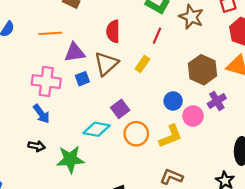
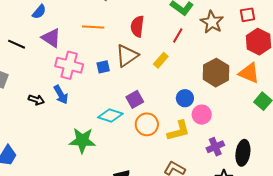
orange line: (50, 33) -> (93, 27), moved
purple triangle: (75, 52) -> (51, 38), moved, turned 35
purple cross: (217, 101) -> (215, 147), moved
black arrow: (37, 146) -> (36, 100), moved

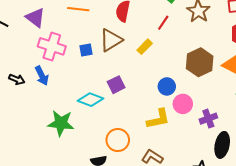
orange circle: (147, 124) -> (118, 140), moved
purple cross: (215, 147) -> (208, 119), moved

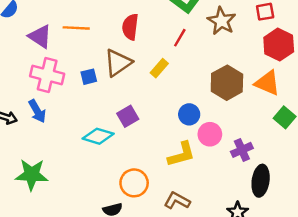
purple triangle: (35, 18) -> (40, 36), moved
green star: (61, 123) -> (32, 175), moved

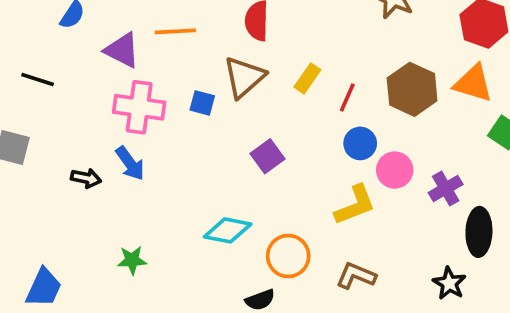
red line: (180, 38) -> (347, 97), moved
blue square: (89, 77) -> (202, 103), turned 35
cyan diamond: (98, 136) -> (228, 230), moved
green star: (32, 175) -> (132, 260), size x0.6

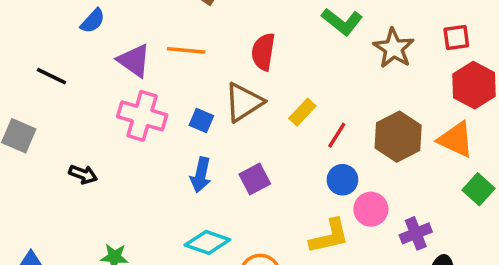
blue arrow: (130, 163) -> (201, 175), moved, turned 40

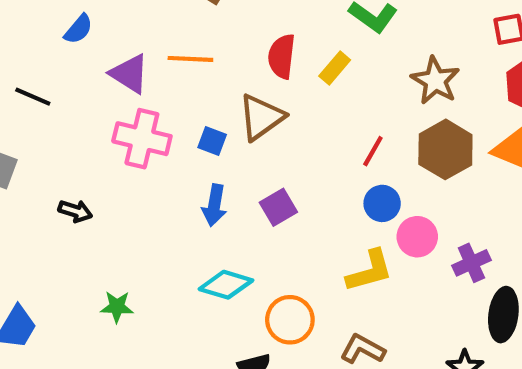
brown star: (394, 48) -> (435, 81), moved
yellow rectangle: (302, 112) -> (335, 68), moved

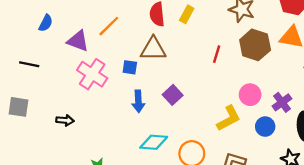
orange line: (190, 59) -> (109, 26), turned -35
brown triangle: (261, 117) -> (153, 49), turned 48
pink cross: (142, 139) -> (92, 74), turned 32
blue circle: (382, 203) -> (265, 127), moved

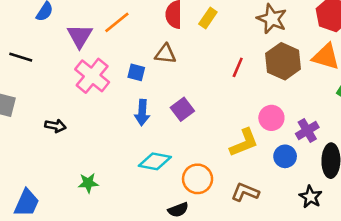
purple triangle: (78, 41) -> (80, 36), turned 35
brown triangle: (153, 49) -> (165, 54), size x0.7

